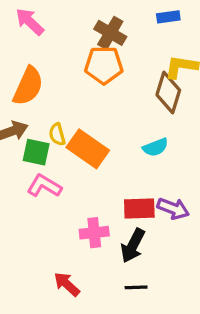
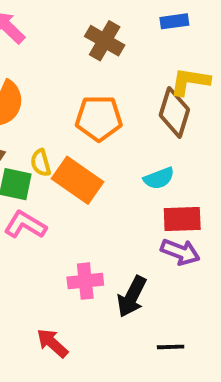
orange pentagon: (104, 65) -> (99, 118), moved
red rectangle: (139, 208) -> (182, 219), moved
black line: (136, 287) -> (171, 347), moved

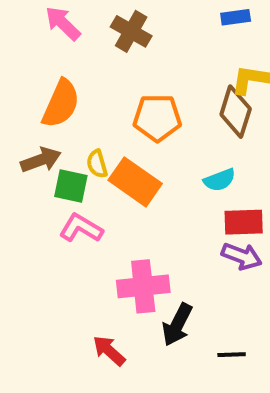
brown cross: (105, 41) -> (131, 31), moved
pink cross: (85, 281) -> (143, 286), size x1.4
black arrow: (132, 297) -> (177, 325), moved

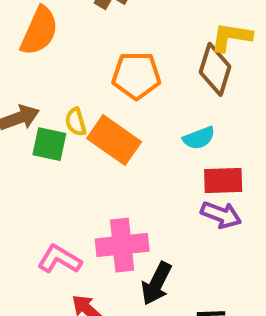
orange semicircle: (61, 104) -> (39, 31), moved
pink L-shape: (81, 228) -> (59, 259), moved

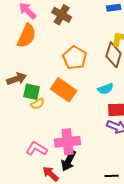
orange pentagon: (136, 75) -> (75, 58), turned 30
yellow semicircle: (76, 122) -> (38, 104), moved, turned -104
black arrow: (156, 283) -> (69, 161), moved

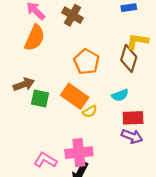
yellow semicircle: (38, 104) -> (90, 111), moved

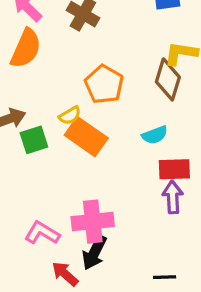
green square: (40, 98) -> (34, 140), turned -30
yellow semicircle: (90, 111) -> (70, 115), moved
purple arrow: (132, 136) -> (173, 197), turned -114

